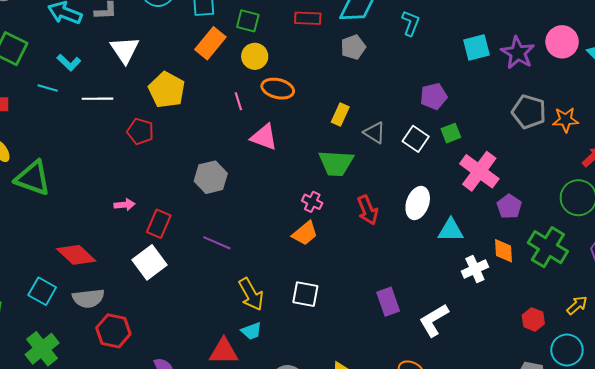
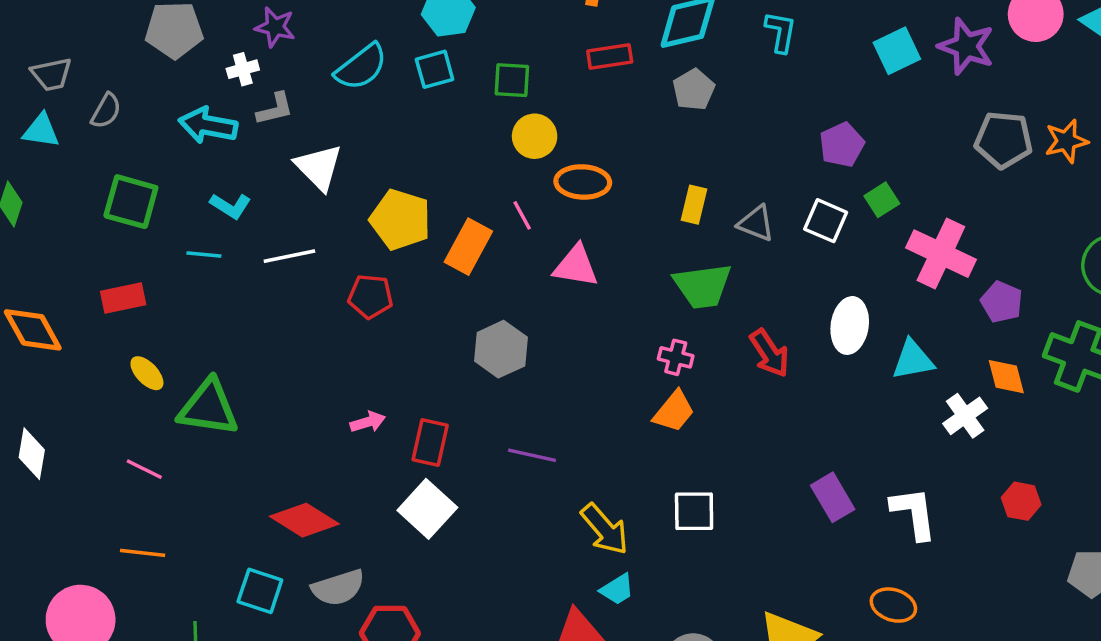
orange rectangle: (210, 43) -> (468, 247), moved
red hexagon: (533, 319) -> (1021, 501), moved
white L-shape: (434, 320) -> (914, 513), turned 124

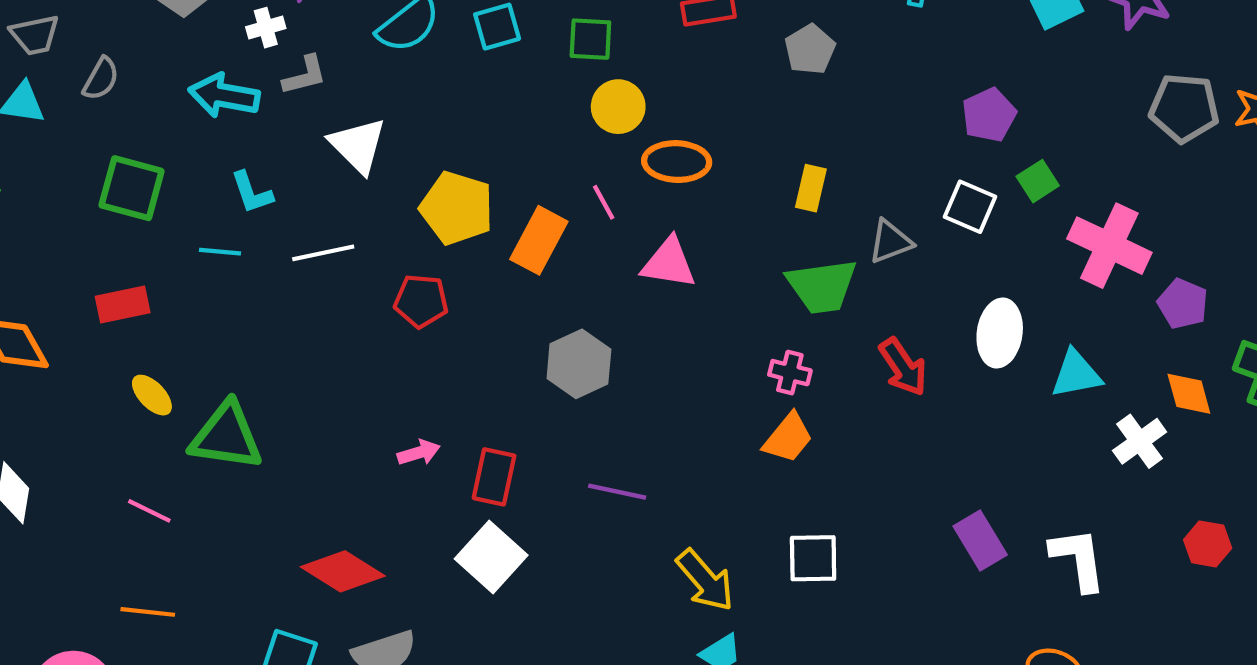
cyan L-shape: (231, 206) -> (252, 193), turned 39
gray triangle: (756, 223) -> (890, 242), moved, turned -42

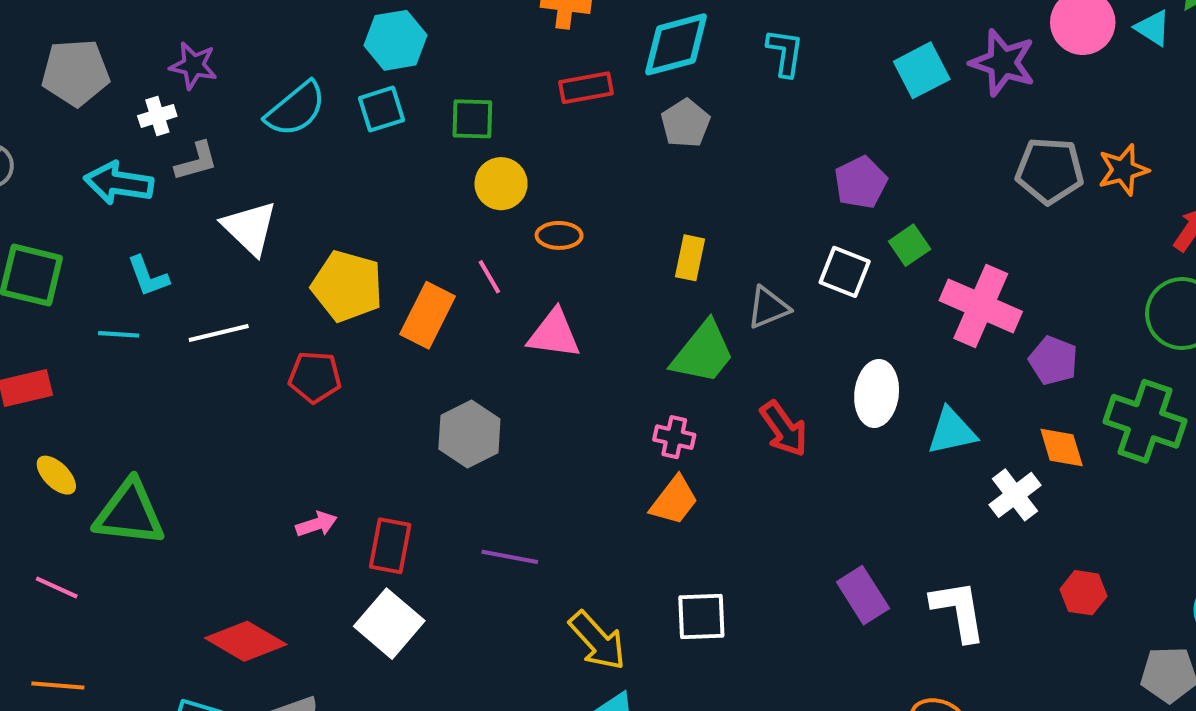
orange ellipse: (677, 162) -> (559, 235), size x0.7
green trapezoid: (822, 286) -> (703, 353), turned -42

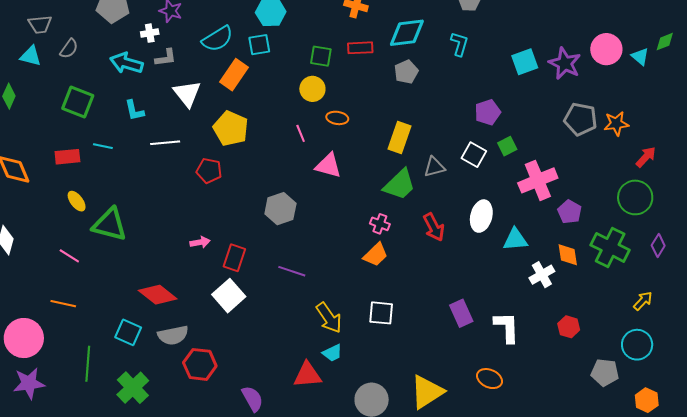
green square: (472, 119) -> (321, 56), moved
yellow rectangle: (690, 258) -> (400, 138), size x1.4
pink cross: (981, 306) -> (538, 180), turned 36
orange rectangle: (428, 315) -> (234, 75), moved
cyan line: (119, 334) -> (103, 146), moved

